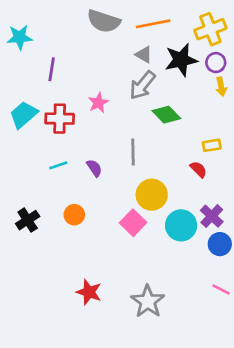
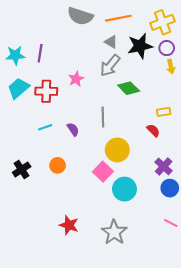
cyan star: (20, 37) -> (15, 55), moved
cyan circle: (181, 225) -> (124, 189), moved

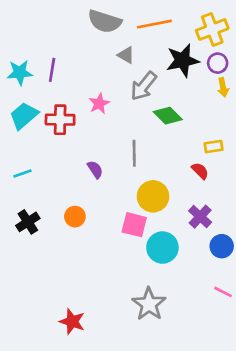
gray triangle: (111, 42) -> (126, 55), moved
cyan line: (45, 127) -> (22, 173), moved
purple cross: (164, 166) -> (200, 217), moved
pink square: (103, 172) -> (134, 225), turned -30
red star: (69, 225) -> (72, 322), moved

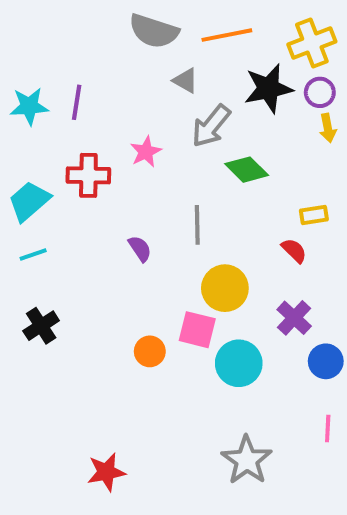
cyan trapezoid: (24, 116) -> (29, 201), moved
orange circle: (75, 217) -> (150, 351), moved
pink line: (223, 292) -> (328, 429), turned 66
gray star: (149, 304) -> (247, 460), moved
red star: (72, 322) -> (106, 472), turned -30

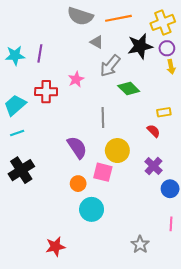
purple semicircle: (140, 249) -> (77, 147), moved, size x1.6
black cross: (41, 326) -> (21, 170), size x1.4
cyan circle: (239, 363) -> (92, 209), moved
gray star: (247, 460) -> (140, 245), moved, size x0.7

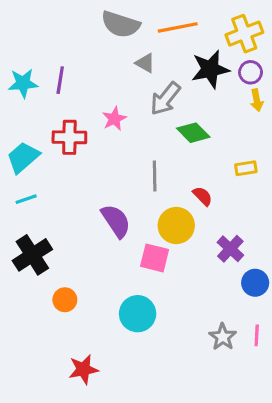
red semicircle: (154, 131) -> (203, 196), moved
orange circle: (78, 184) -> (65, 300), moved
gray star: (140, 245) -> (223, 337), moved

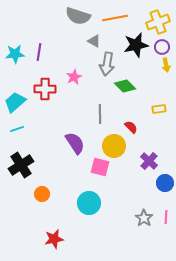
gray arrow: (165, 99) -> (107, 64), turned -30

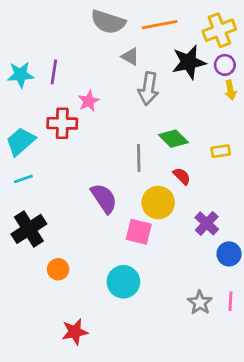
pink star: (74, 77) -> (89, 101), moved
green diamond: (125, 86) -> (173, 139), moved

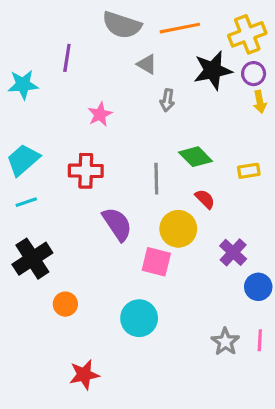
purple line: (54, 72) -> (67, 58), moved
gray arrow: (148, 89) -> (167, 100), size x0.6
red cross: (62, 123) -> (86, 171), moved

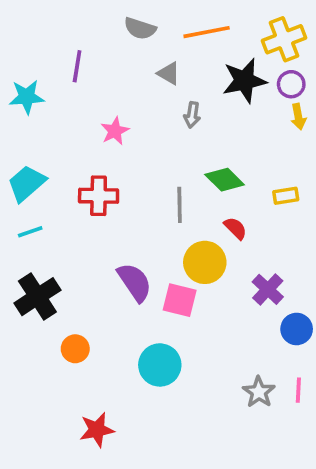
gray semicircle: (122, 25) -> (140, 28), size x0.7
purple semicircle: (117, 224) -> (135, 282), moved

